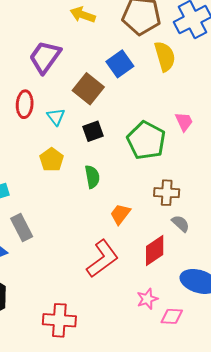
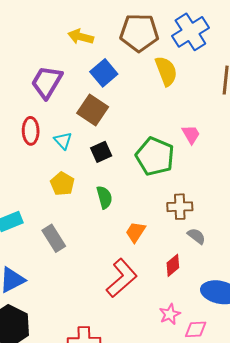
blue square: (120, 64) -> (104, 73), moved
gray rectangle: (22, 227) -> (54, 238), moved
red diamond: (155, 250) -> (173, 265), size x0.7

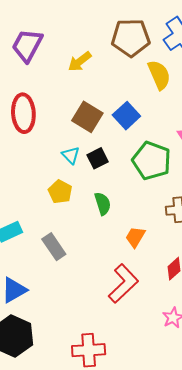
yellow arrow: (81, 37) -> (80, 62), moved, turned -50
blue square: (104, 73) -> (126, 116), moved
purple trapezoid: (47, 82) -> (27, 45), moved
red ellipse: (31, 131) -> (23, 113), moved, size x1.4
cyan triangle: (63, 141) -> (71, 155), moved

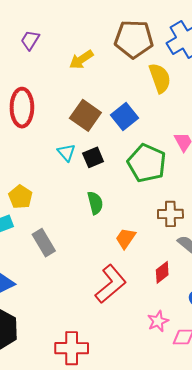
purple trapezoid: (27, 45) -> (30, 40), size x0.6
yellow pentagon: (60, 192) -> (20, 197), moved

